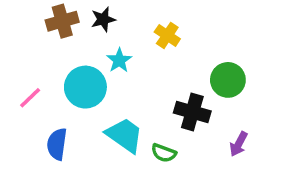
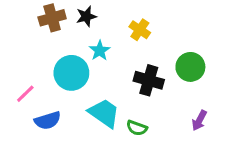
pink line: (30, 98) -> (25, 94), moved
black cross: (192, 112) -> (149, 80), moved
blue semicircle: (57, 144) -> (48, 120), turned -115

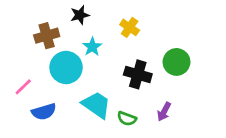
brown cross: (52, 18) -> (47, 36), moved
purple arrow: (199, 120) -> (164, 112), moved

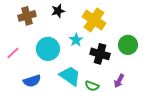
yellow cross: (130, 27) -> (94, 20), size x1.6
brown cross: (47, 36) -> (27, 16), moved
cyan star: (92, 47) -> (76, 40), moved
pink line: (23, 87) -> (13, 53), moved

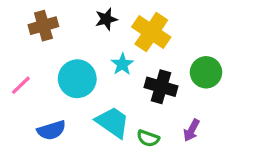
black star: (58, 11) -> (106, 19), moved

